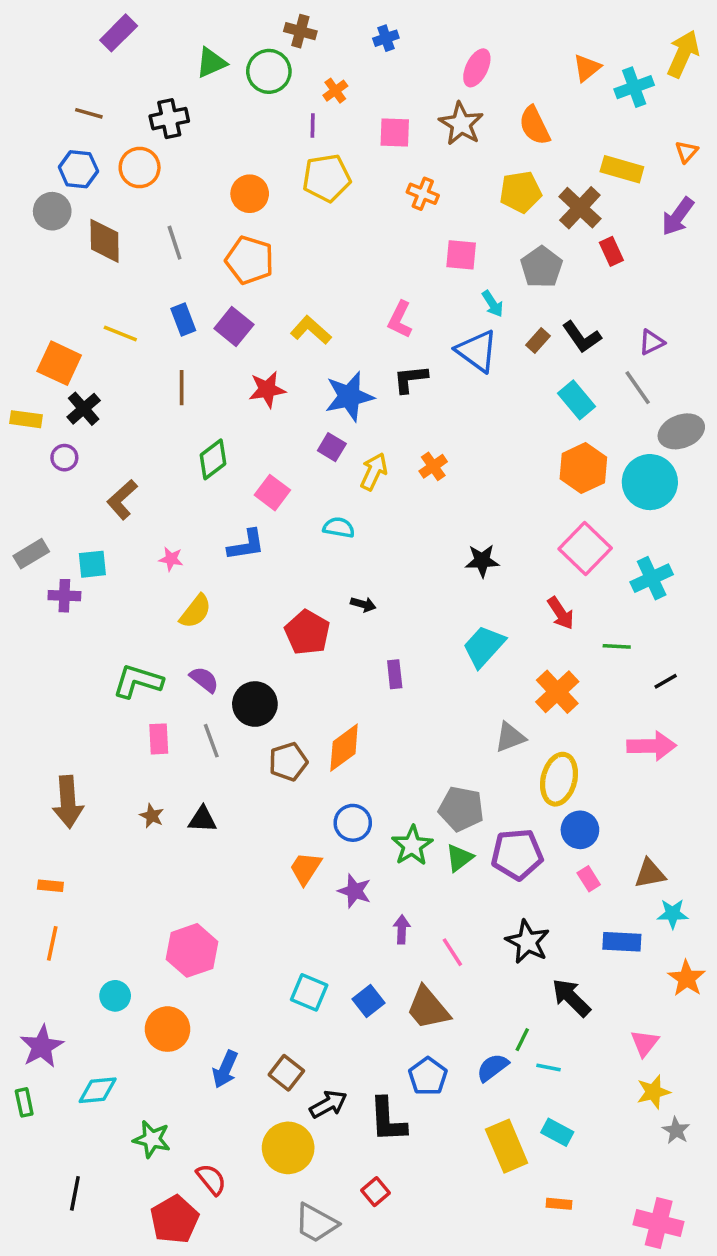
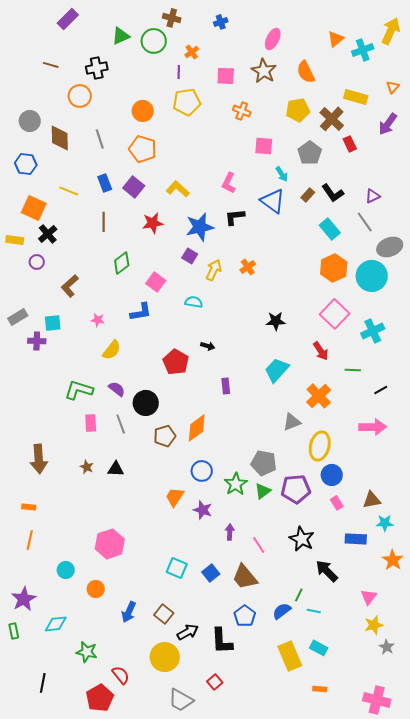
blue hexagon: (78, 169) -> (26, 164), moved
orange circle: (168, 1029) -> (96, 589), size x0.7

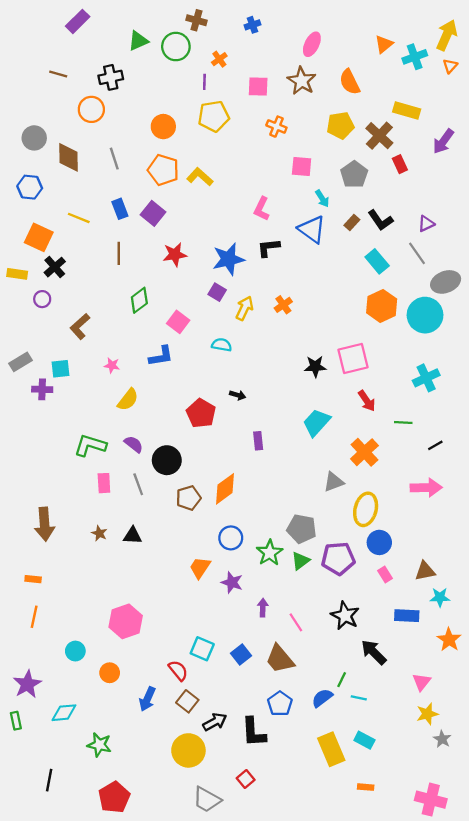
orange triangle: (393, 87) -> (450, 66), moved
yellow L-shape: (178, 189) -> (200, 177), moved
pink square: (335, 314) -> (353, 358), moved, turned 32
red semicircle: (121, 675) -> (178, 670), moved

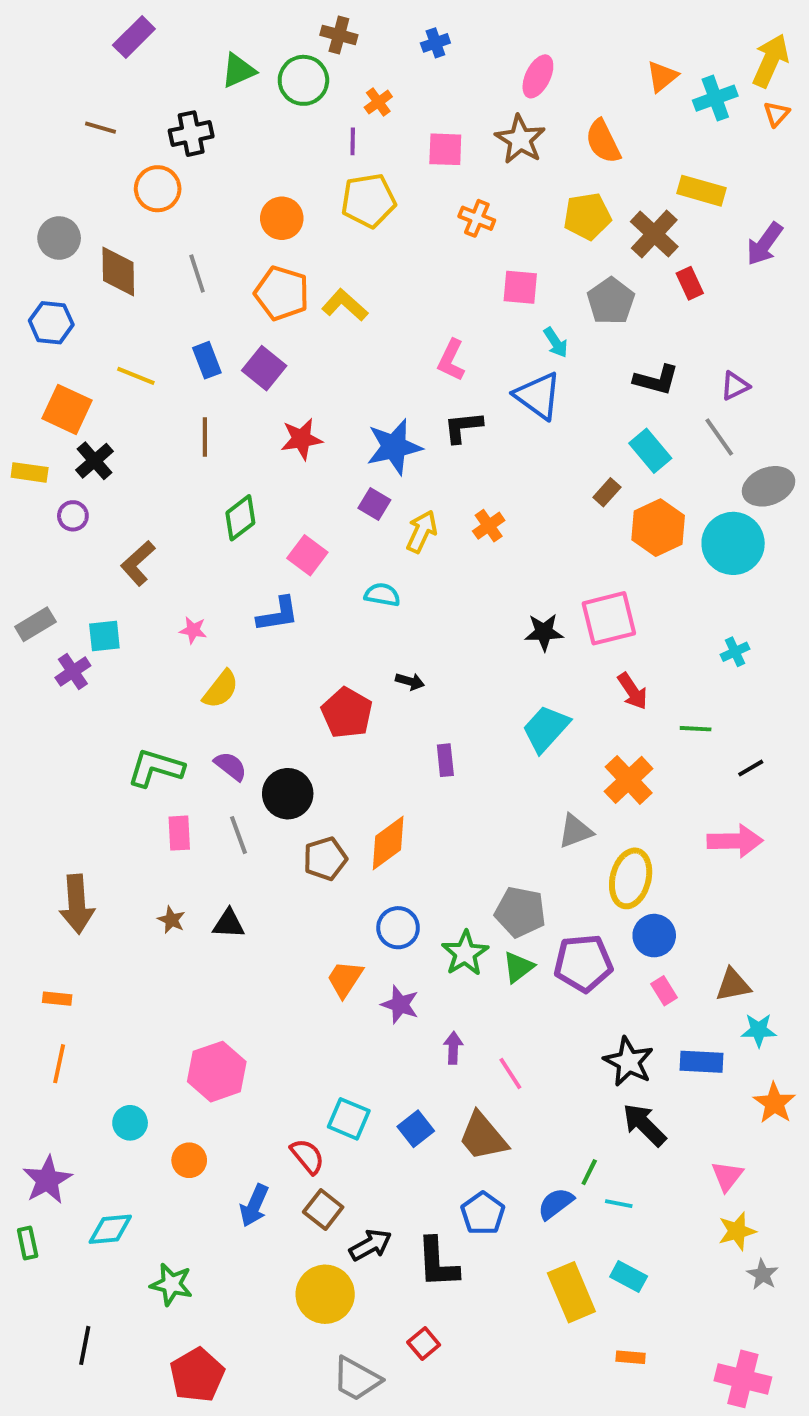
black L-shape: (380, 220) -> (656, 380), turned -40
brown rectangle: (352, 223) -> (607, 492), moved
cyan cross: (426, 378) -> (735, 652), size x0.6
purple cross: (42, 389) -> (73, 672), turned -36
black star: (345, 616) -> (629, 1062), moved

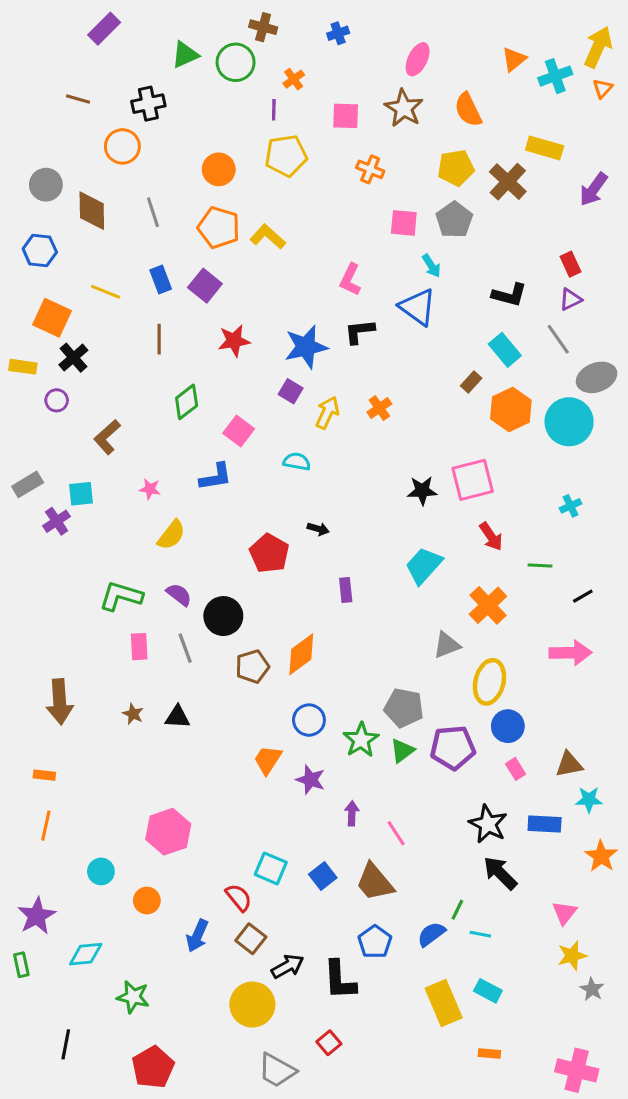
red rectangle: (690, 283) -> (571, 264), moved
gray pentagon: (611, 301) -> (454, 220), moved

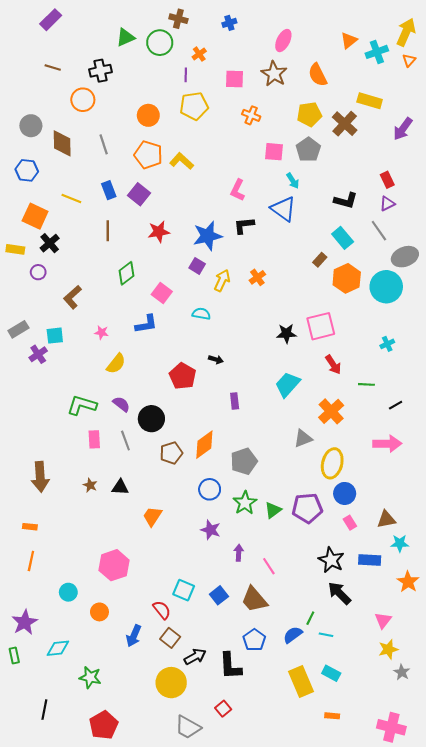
purple rectangle: (104, 29) -> (51, 20), moved
gray pentagon: (404, 708) -> (244, 461), moved, turned -30
orange trapezoid: (268, 760) -> (152, 516), moved

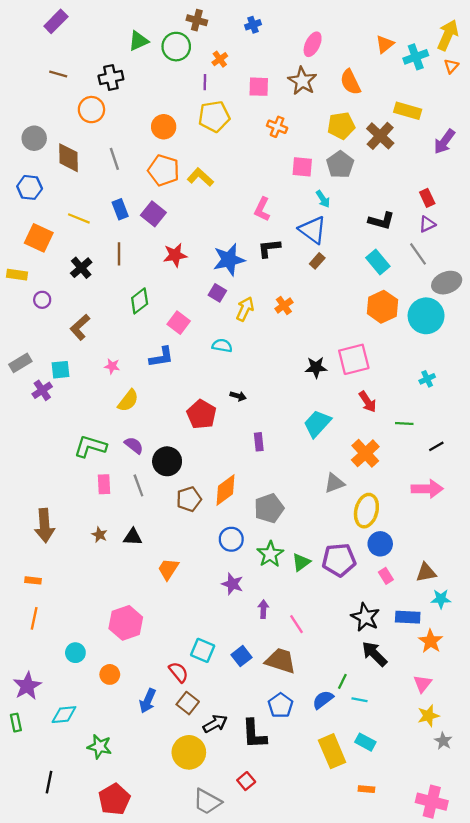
black cross: (50, 243) -> (81, 268), moved
brown rectangle: (320, 260) -> (317, 261), moved
orange star: (408, 582) -> (431, 641), moved
brown trapezoid: (254, 599) -> (281, 661), turned 148

